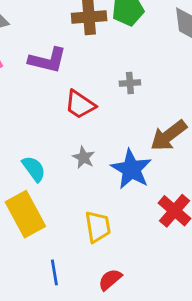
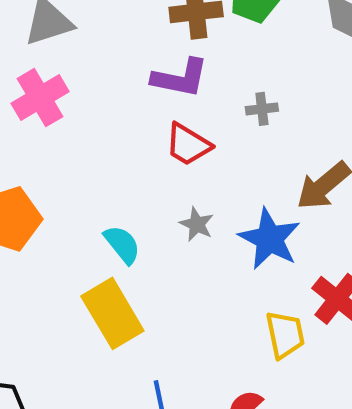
purple L-shape: (47, 60) -> (180, 78), moved
yellow trapezoid: (98, 227) -> (285, 335), moved

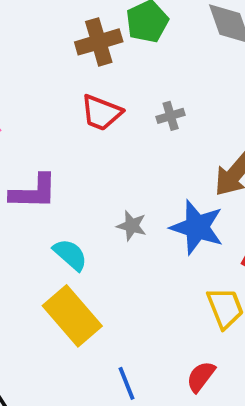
purple L-shape: (180, 78) -> (34, 192), moved
red trapezoid: (188, 145) -> (101, 113), moved

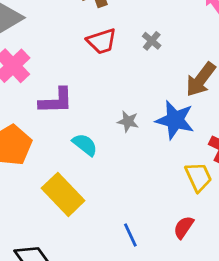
red trapezoid: (101, 113) -> (102, 41), turned -36
gray cross: (171, 116) -> (152, 41), turned -30
yellow rectangle: (72, 316) -> (63, 194), moved

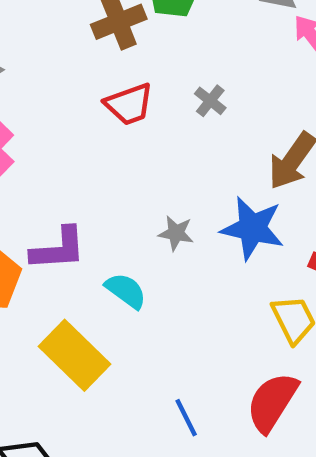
purple L-shape: (56, 101) -> (58, 249), moved
cyan semicircle: (85, 145) -> (126, 291), moved
red semicircle: (184, 227) -> (272, 402), size x1.6

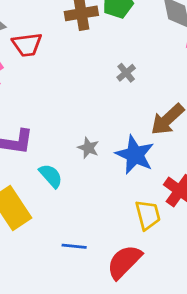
red trapezoid: (129, 104) -> (27, 45), moved
blue line: (186, 418) -> (74, 246), moved, turned -70

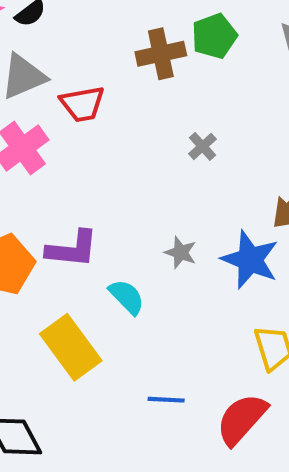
gray cross: (126, 73) -> (202, 146), moved

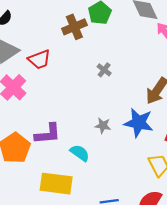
yellow rectangle: (71, 347) -> (56, 184), turned -36

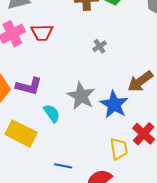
red trapezoid: (39, 59) -> (42, 33), moved
gray star: (103, 126) -> (81, 96), size x1.8

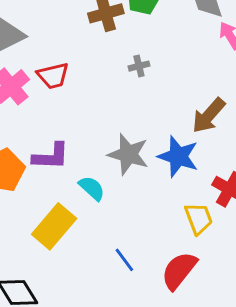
gray cross: (100, 46) -> (139, 66), moved, turned 32
yellow rectangle: (21, 133) -> (54, 226), turned -64
blue line: (63, 166) -> (124, 260), turned 54

